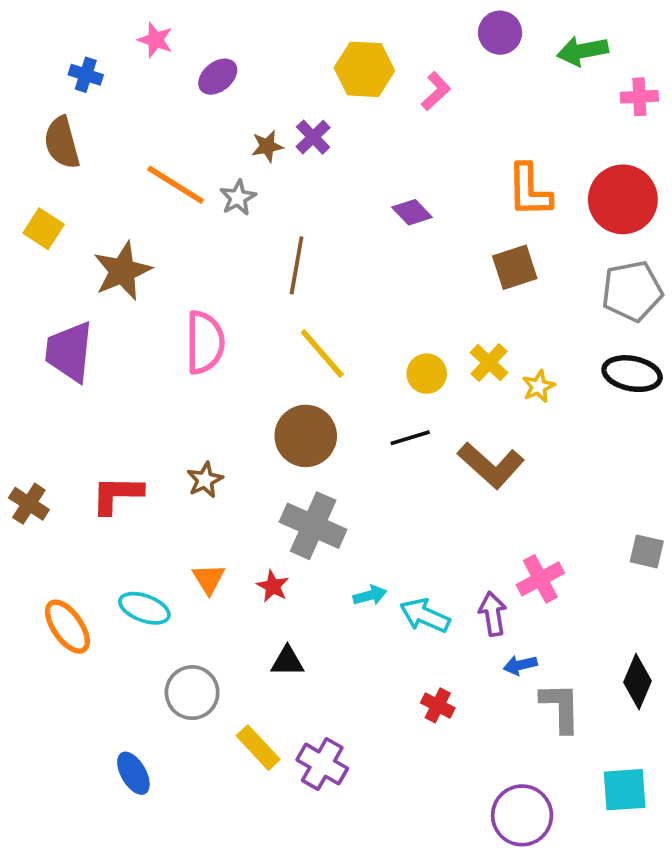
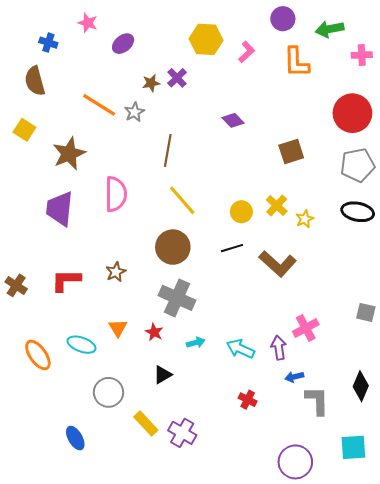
orange L-shape: (529, 190) -> (296, 62), moved
purple trapezoid: (69, 352) -> (60, 209), moved
cyan arrow: (370, 595) -> (196, 343), moved
black triangle: (287, 661) -> (162, 375), turned -30

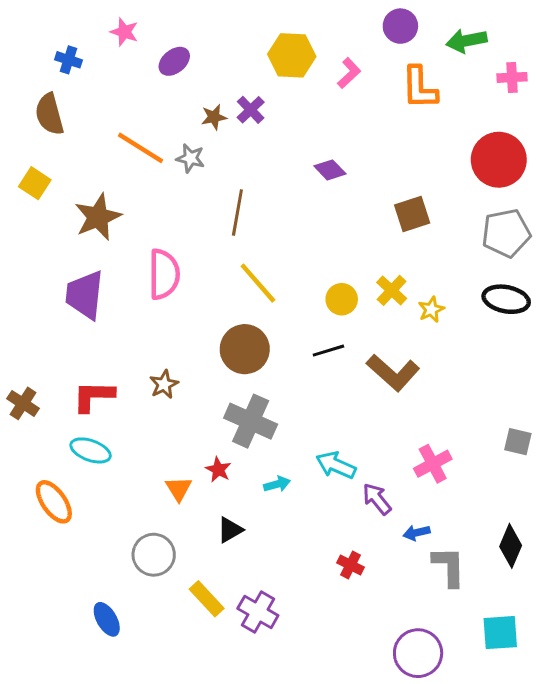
gray star: (134, 112) -> (190, 158), turned -30
orange triangle: (118, 328) -> (179, 489), moved
cyan ellipse: (82, 345) -> (91, 450), moved
purple arrow: (279, 348) -> (377, 499), moved, turned -30
cyan arrow: (240, 349) -> (336, 465), moved

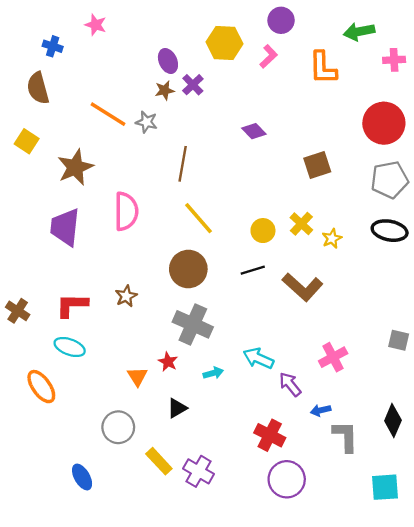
purple circle: (400, 26) -> (281, 20), moved
purple ellipse: (174, 61) -> (168, 61), moved, turned -75
red cross: (350, 565) -> (270, 435), size x1.5
purple circle: (418, 653) -> (287, 479), moved

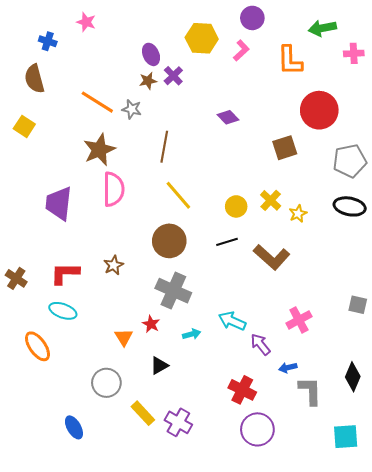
red circle: (384, 123) -> (319, 110), moved
brown star: (75, 167) -> (99, 150), moved

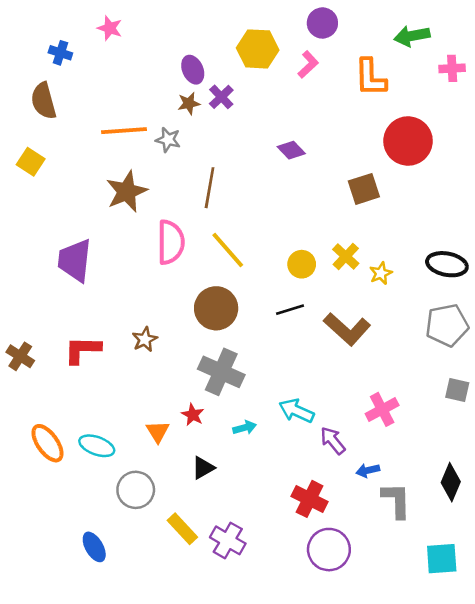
orange line: (97, 102) -> (124, 131), turned -36
gray pentagon: (350, 161) -> (447, 325), moved
pink semicircle: (114, 189) -> (171, 242), moved
cyan ellipse: (63, 311) -> (97, 446), moved

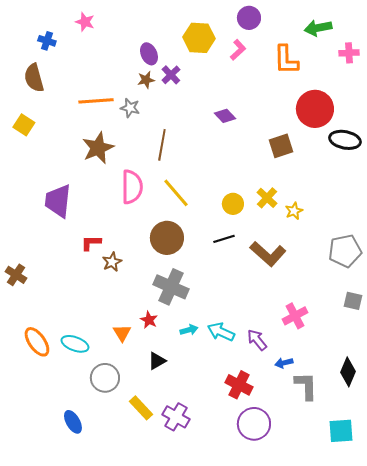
black ellipse: (447, 264) -> (345, 140), moved
red L-shape: (82, 350) -> (91, 243), moved, size x0.7
cyan arrow: (296, 411) -> (221, 332), moved

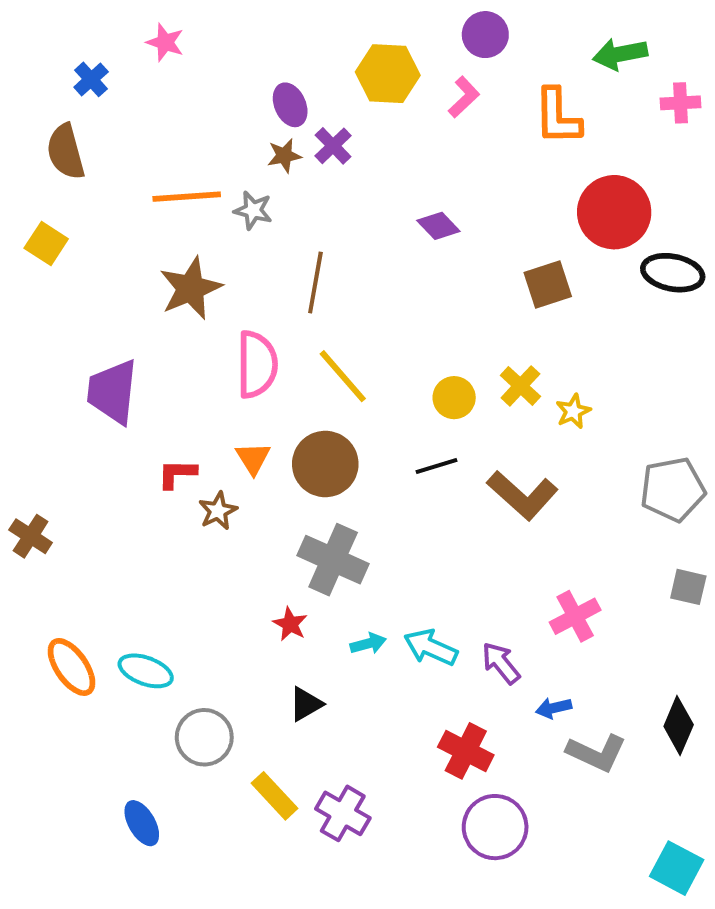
blue cross: (47, 41) -> (91, 79), turned 30
orange triangle: (122, 333) -> (253, 458), moved
gray L-shape: (306, 386) -> (597, 753), turned 116
cyan square: (341, 431) -> (677, 868), moved, turned 32

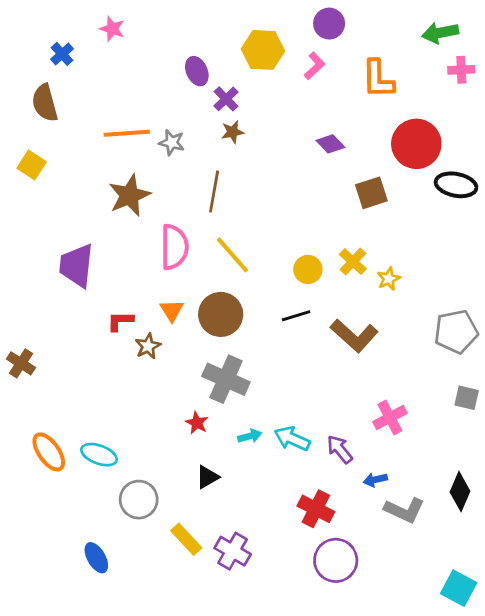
green arrow: (620, 54) -> (440, 33), moved
brown star: (284, 156) -> (233, 132), moved
purple diamond: (438, 226) -> (330, 144), moved

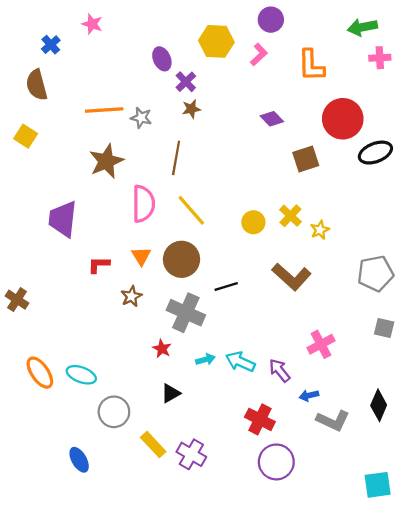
black ellipse: (456, 185) -> (375, 153), turned -32
black line: (296, 316) -> (226, 287), moved
brown star: (148, 346) -> (131, 296), moved
cyan square: (459, 588) -> (378, 485), turned -36

